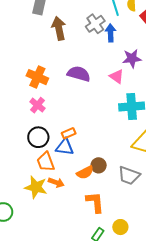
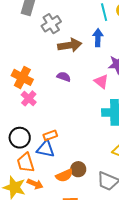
gray cross: (95, 24) -> (51, 24), moved
brown arrow: (59, 28) -> (70, 45), moved, turned 90
purple semicircle: (79, 74) -> (64, 77), size x0.6
pink cross: (38, 105) -> (29, 98), moved

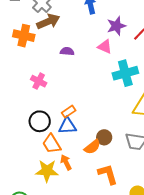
brown arrow: (70, 45) -> (48, 21), moved
orange cross: (22, 77) -> (24, 36), moved
orange arrow: (35, 184) -> (66, 162), turned -126

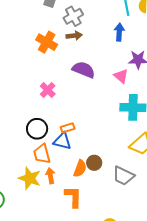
brown arrow: (48, 21) -> (74, 36), size x0.7
purple semicircle: (67, 51) -> (84, 70), size x1.6
orange semicircle: (92, 147) -> (80, 168), turned -48
orange L-shape: (108, 174) -> (73, 197), moved

